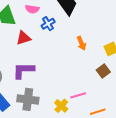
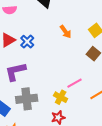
blue cross: (48, 24) -> (27, 42), moved

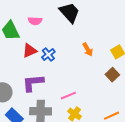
pink line: (75, 83) -> (68, 96), moved

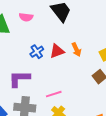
red triangle: (30, 51) -> (57, 51), moved

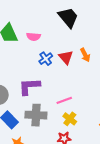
pink semicircle: (26, 17) -> (34, 37), moved
red triangle: (57, 51) -> (66, 57), turned -49

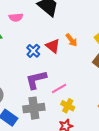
pink semicircle: (34, 37) -> (16, 17), moved
purple L-shape: (29, 86) -> (36, 80), moved

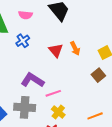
blue cross: (33, 51) -> (23, 41), moved
purple L-shape: (36, 80) -> (33, 80), turned 35

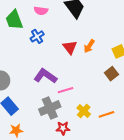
orange arrow: (75, 48) -> (89, 46), turned 56
gray cross: (25, 107) -> (50, 108), moved, turned -30
yellow cross: (58, 112) -> (84, 111), moved

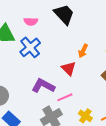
blue cross: (37, 36) -> (30, 47), size x1.5
red triangle: (70, 47) -> (69, 68), moved

